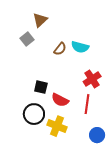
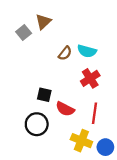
gray square: (27, 39) -> (24, 33), moved
red cross: (92, 79) -> (90, 78), moved
yellow cross: (57, 126) -> (81, 141), moved

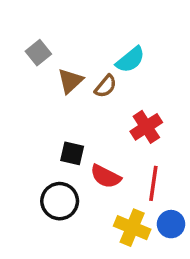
brown triangle: (43, 22) -> (70, 81), moved
cyan semicircle: (87, 51) -> (130, 60), moved, turned -54
blue circle: (105, 147) -> (171, 224), moved

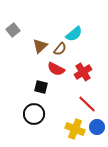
gray square: (38, 53) -> (13, 30), moved
red semicircle: (106, 176) -> (56, 69), moved
red line: (153, 183) -> (87, 104), turned -54

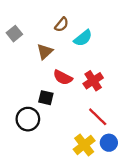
brown semicircle: (60, 49) -> (62, 25), moved
black circle: (34, 114) -> (28, 119), moved
yellow cross: (75, 129) -> (84, 145), turned 30

